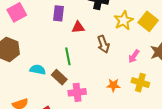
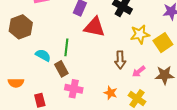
red triangle: (78, 27) -> (94, 27), size x1.6
brown arrow: (103, 44) -> (120, 60), moved
green line: (68, 56) -> (66, 47), moved

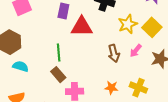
cyan semicircle: (43, 55) -> (21, 66), moved
pink arrow: (139, 72) -> (136, 51), moved

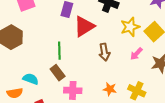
red triangle: (82, 27) -> (84, 26), turned -35
brown arrow: (114, 53) -> (104, 52), moved
cyan semicircle: (21, 66) -> (31, 79), moved

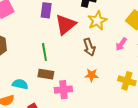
yellow star: (130, 27) -> (97, 21), moved
brown rectangle: (58, 73) -> (46, 74), turned -35
orange star: (110, 89) -> (92, 75), moved

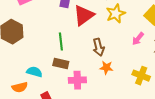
brown arrow: (89, 47) -> (99, 47), moved

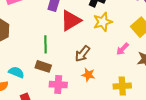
brown arrow: (99, 47) -> (82, 54), turned 48
yellow cross: (141, 76) -> (122, 86), turned -30

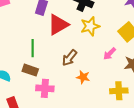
orange star: (88, 75) -> (83, 77), moved
yellow cross: (122, 86) -> (119, 91), moved

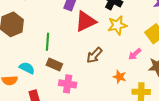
green line: (33, 48) -> (47, 42), moved
orange star: (83, 77) -> (120, 77), moved

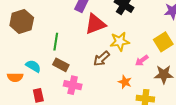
yellow star: (117, 25) -> (120, 41), moved

